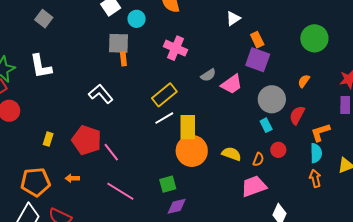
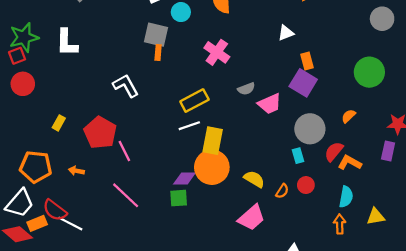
orange L-shape: (320, 132) -> (350, 163), moved, turned 35
pink trapezoid: (254, 186) -> (251, 218), moved, turned 148
purple diamond: (177, 206) -> (184, 179), moved

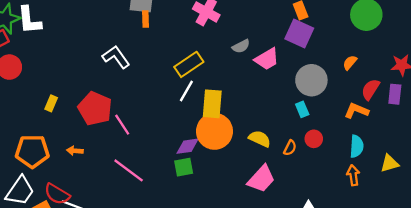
white L-shape: (67, 43) -> (29, 20), moved
white line: (189, 126) -> (186, 91), turned -35
red semicircle: (334, 152) -> (370, 89), moved

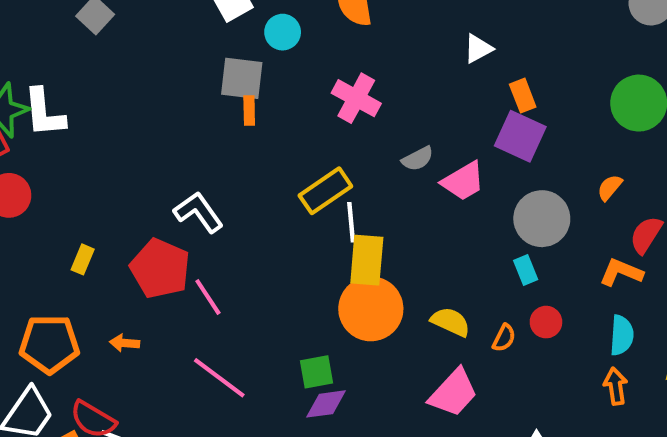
white L-shape: (116, 57) -> (198, 212), moved
white line: (186, 91) -> (351, 222), moved, turned -35
purple diamond: (187, 146) -> (326, 404), moved

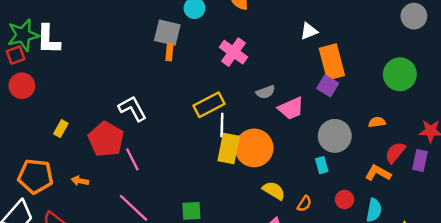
orange rectangle: (523, 96) -> (332, 62), size x1.8
purple square: (520, 136) -> (328, 86), size x0.7
orange semicircle: (610, 187) -> (377, 122), turned 35
orange circle: (371, 309) -> (254, 148), moved
red circle: (546, 322) -> (345, 199), moved

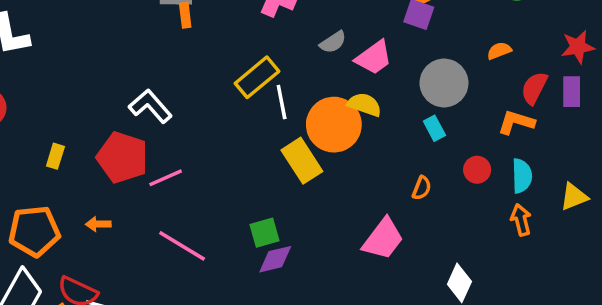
yellow rectangle: (229, 148) -> (302, 161), moved, turned -32
pink line: (132, 159) -> (166, 178), turned -75
yellow semicircle: (274, 191) -> (364, 105), moved

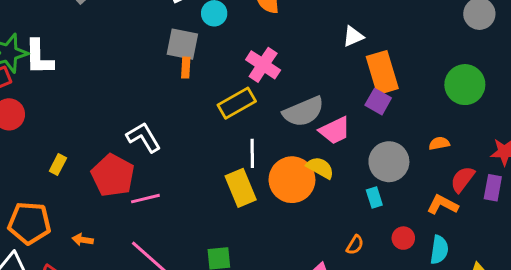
gray semicircle: (333, 42) -> (303, 112), size x1.8
yellow rectangle: (257, 77) -> (237, 103), moved
yellow rectangle: (302, 161) -> (241, 188), moved
orange arrow: (98, 224) -> (83, 240), moved

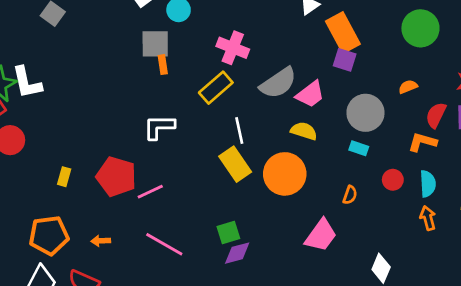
white L-shape: (144, 137) -> (159, 127), moved, turned -48
orange circle: (292, 180) -> (285, 174), moved
cyan rectangle: (374, 198) -> (359, 148), turned -42

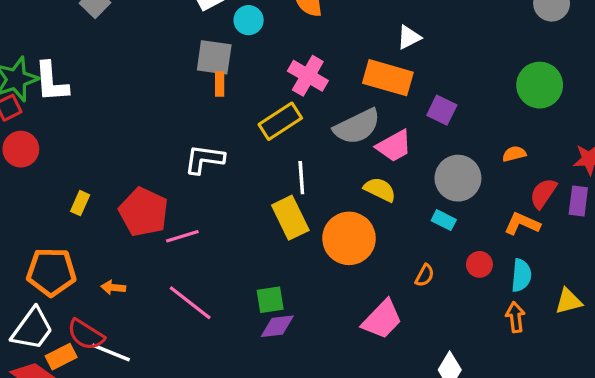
orange rectangle: (343, 33) -> (388, 78), moved, turned -54

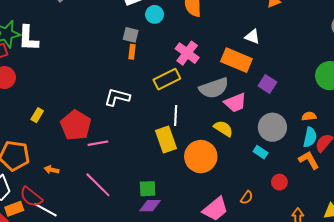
white triangle: (409, 37) -> (252, 37), turned 42
gray square: (214, 57) -> (131, 35), size x0.7
orange L-shape: (522, 224) -> (309, 160), turned 30
orange semicircle: (425, 275) -> (247, 198), moved
cyan semicircle: (521, 275) -> (310, 137), moved

